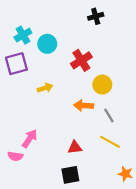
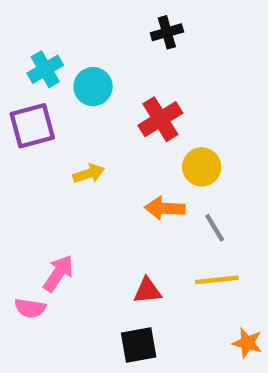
black cross: (96, 16) -> (167, 32), moved
yellow line: (110, 142) -> (217, 280), turned -35

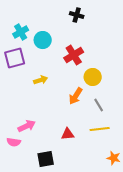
black cross: (167, 32) -> (77, 15), turned 32
orange arrow: (165, 208) -> (76, 96), turned -60
pink arrow: (58, 273) -> (27, 126), turned 30
black square: (139, 345) -> (46, 159), moved

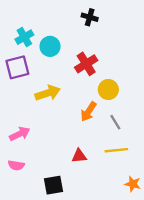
yellow arrow: (41, 80) -> (48, 93), size x1.5
pink arrow: (27, 126) -> (20, 134), moved

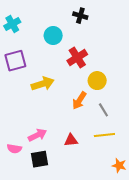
cyan cross: (24, 37) -> (12, 24), moved
cyan circle: (50, 46) -> (53, 36), moved
pink arrow: (20, 134) -> (37, 135), moved
black square: (54, 185) -> (40, 159), moved

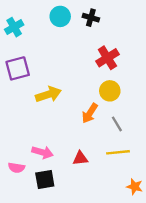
cyan circle: (53, 36) -> (60, 16), moved
red cross: (77, 58) -> (107, 58), moved
pink arrow: (37, 135) -> (42, 152), turned 42

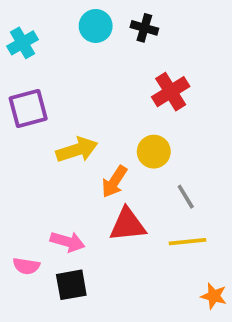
yellow circle: (110, 91) -> (154, 152), moved
orange arrow: (90, 113) -> (114, 182), moved
red triangle: (80, 158) -> (128, 225), moved, size x1.5

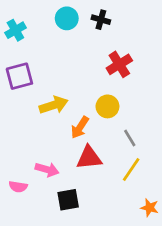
yellow line: (188, 242) -> (131, 170), turned -50
black square: (71, 285) -> (68, 200), moved

